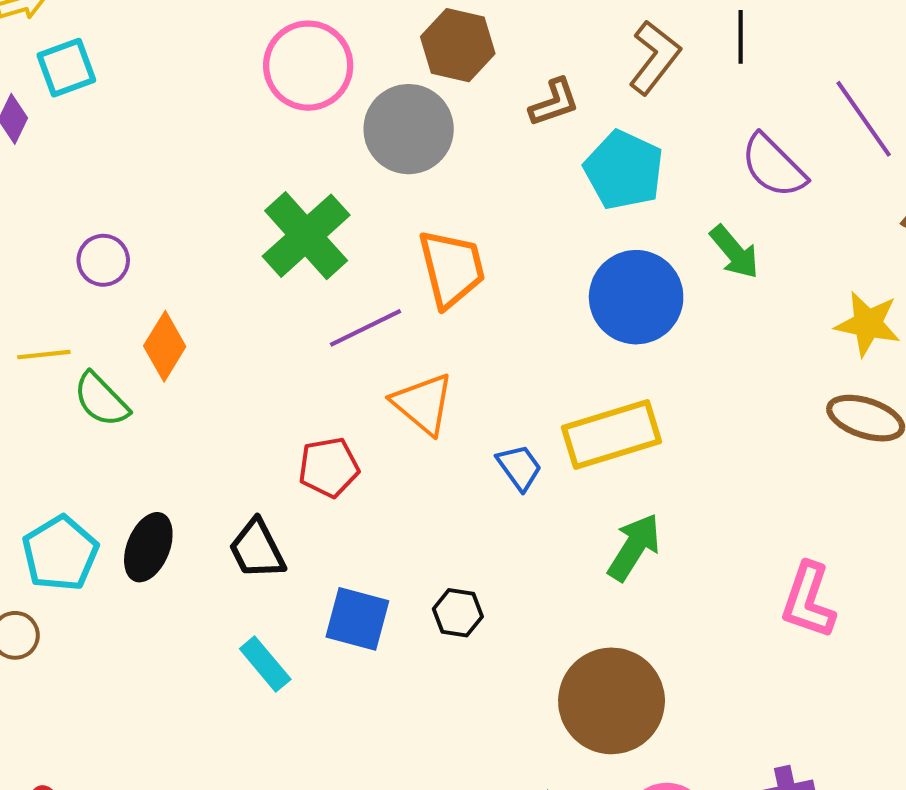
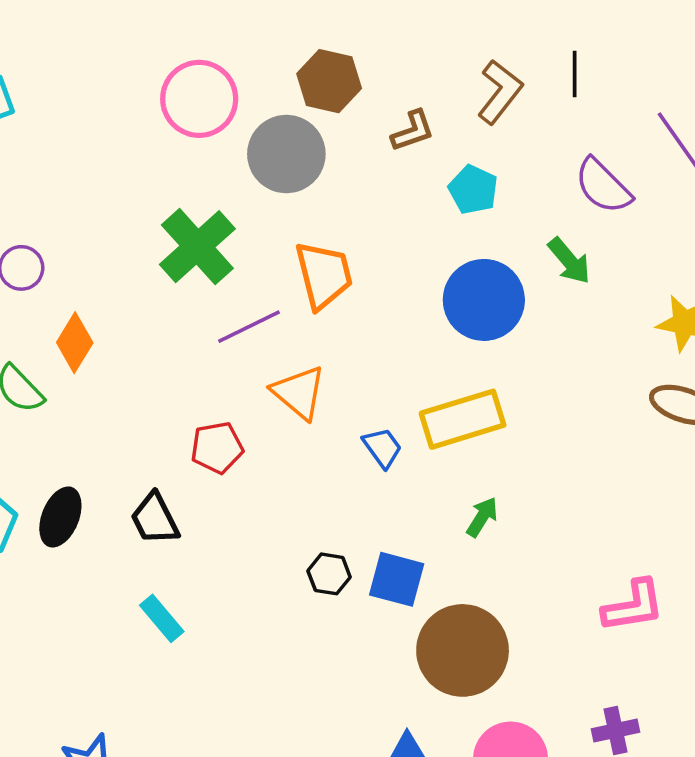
cyan pentagon: (624, 170) -> (473, 190), size x0.7
green arrow: (634, 547) -> (482, 517), size x0.7
pink L-shape: (808, 600) -> (633, 606), moved, turned -118
blue square: (357, 619) -> (397, 579), moved

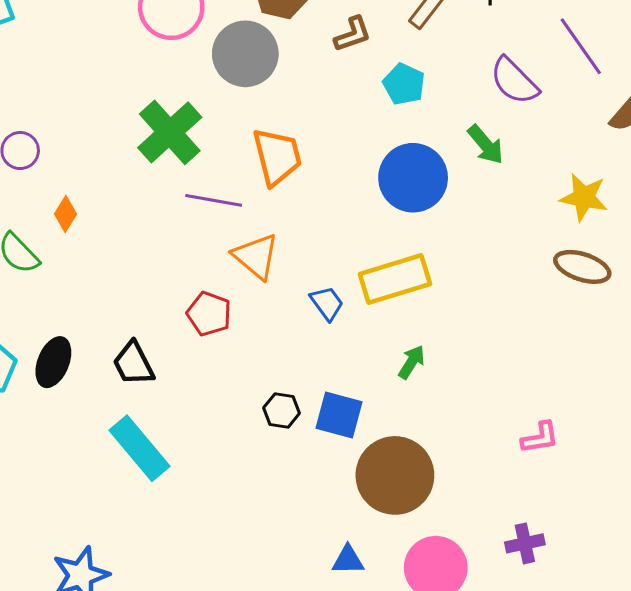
purple line: (249, 327) -> (214, 200), turned 36
orange diamond: (75, 343) -> (65, 214), size x0.7
red pentagon: (217, 448) -> (209, 314), moved, turned 30
pink L-shape: (633, 606) -> (540, 438), size x0.7
cyan rectangle: (162, 618) -> (140, 448), size x1.6

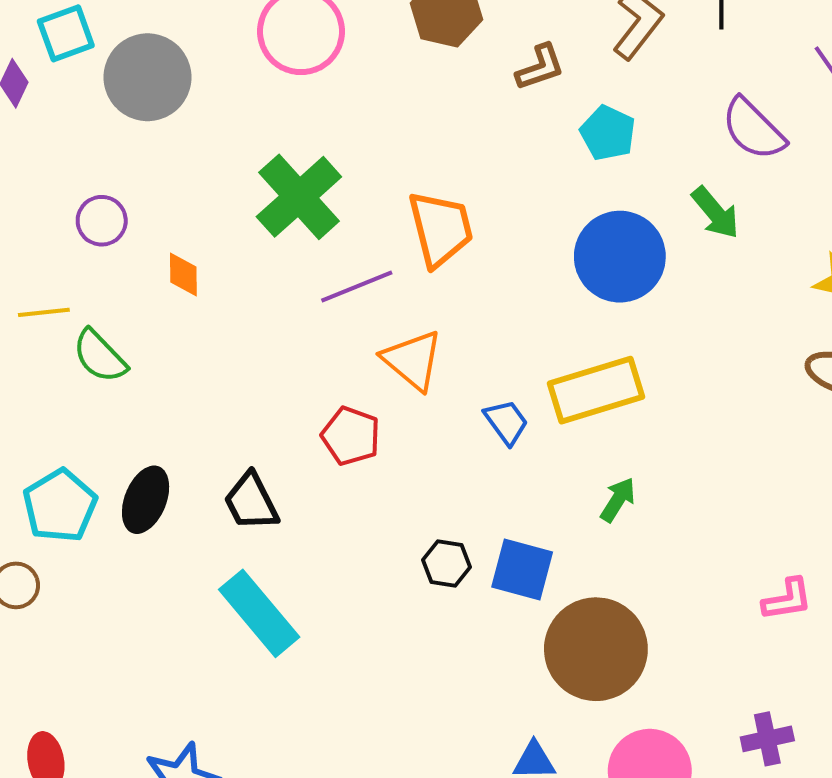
gray circle: (245, 54) -> (148, 77), moved
purple line: (214, 200) -> (357, 286), turned -32
orange diamond: (65, 214) -> (183, 275), moved, turned -32

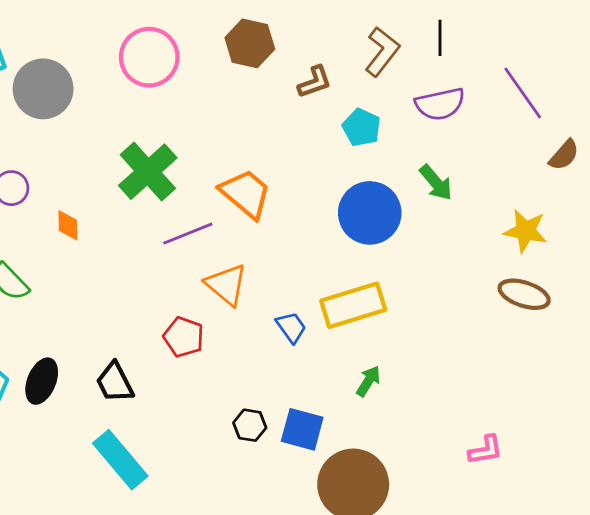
purple semicircle: (753, 129) -> (440, 104), moved, turned -57
orange trapezoid: (440, 229) -> (246, 194), turned -36

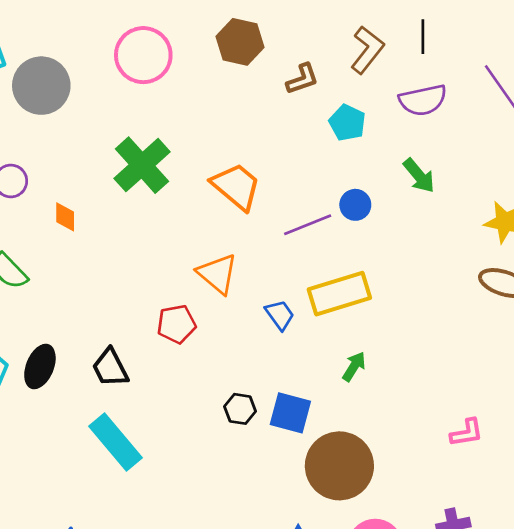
blue circle: (370, 213) -> (355, 205), size x0.5
purple line: (188, 234) -> (308, 225), moved
red pentagon: (184, 337) -> (176, 324), turned -30

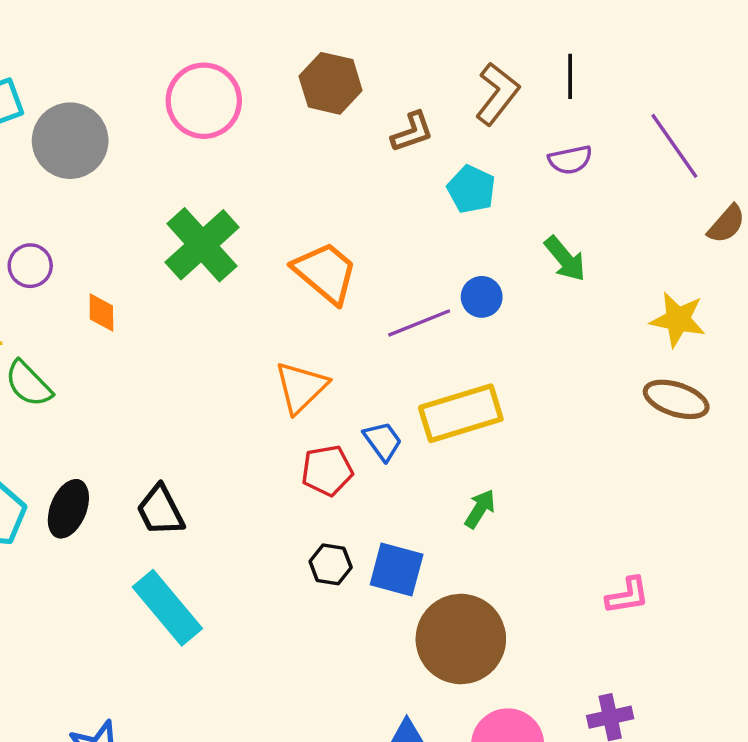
purple semicircle: (423, 100) -> (570, 160), size x0.7
orange triangle: (218, 274) -> (301, 387), turned 36
red pentagon: (176, 324) -> (327, 471), moved

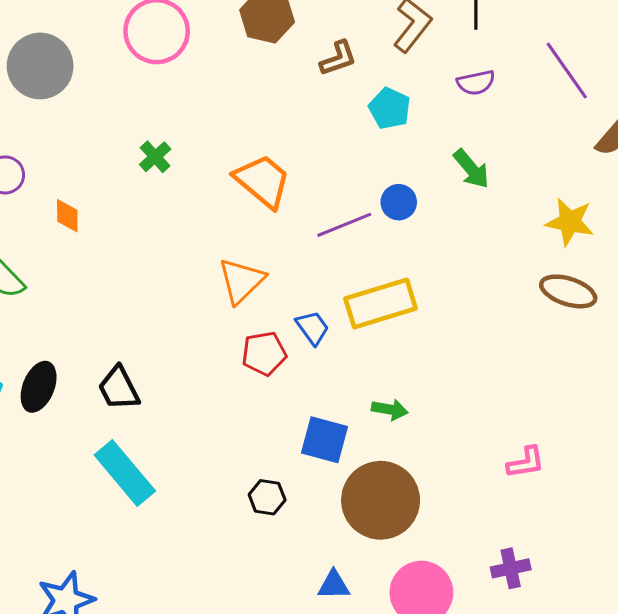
green cross: (202, 245) -> (155, 157), size x0.5
green arrow: (480, 509) -> (390, 409), moved, turned 68
black hexagon: (331, 564) -> (267, 497), moved

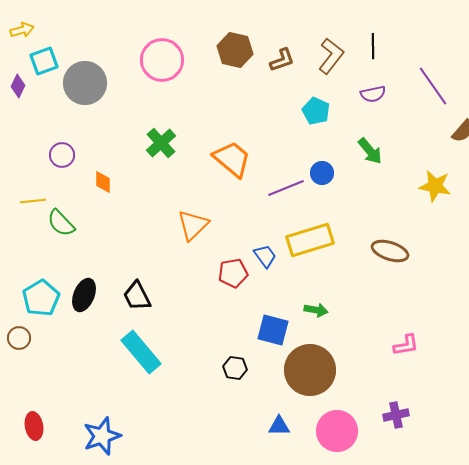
brown L-shape: (338, 58) -> (282, 60), moved
green cross: (155, 157) -> (161, 143), size x1.4
orange triangle: (241, 281) -> (193, 225), moved
brown ellipse: (568, 291) -> (390, 251), moved

